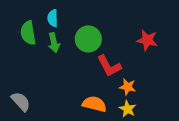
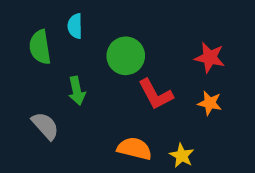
green arrow: (54, 43) -> (77, 91), moved
orange star: (128, 87) -> (210, 103), moved
gray semicircle: (21, 102) -> (45, 126), moved

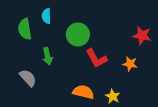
red star: (210, 58) -> (142, 36), moved

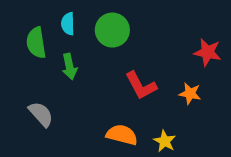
green circle: (78, 34) -> (112, 30), moved
green arrow: (48, 56) -> (69, 67), moved

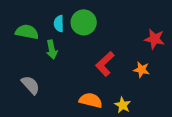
cyan semicircle: (68, 24) -> (59, 24), moved
green semicircle: (36, 43) -> (27, 32), turned 110
red L-shape: (141, 86) -> (105, 64), turned 75

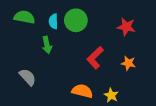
green semicircle: (27, 32) -> (24, 17), moved
red star: (154, 39) -> (126, 27), moved

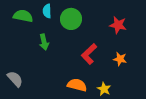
cyan semicircle: (53, 21) -> (47, 11), moved
gray semicircle: (28, 77) -> (15, 79), moved

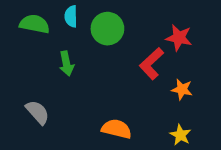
red L-shape: (89, 54) -> (152, 64), moved
gray semicircle: (15, 79) -> (38, 112), moved
yellow star: (104, 89) -> (180, 135), moved

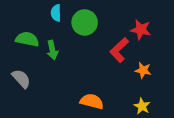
green semicircle: (34, 24) -> (27, 39), moved
gray semicircle: (38, 112) -> (21, 79), moved

